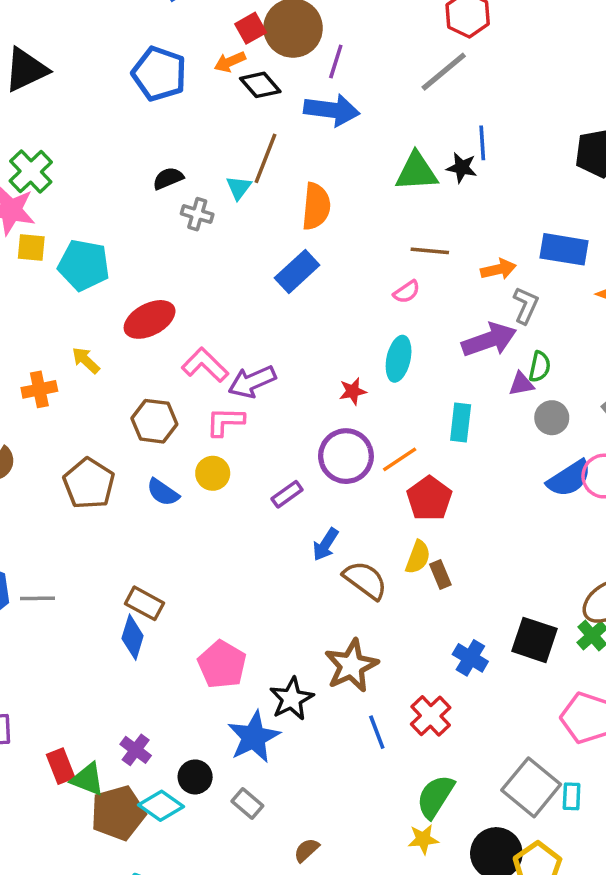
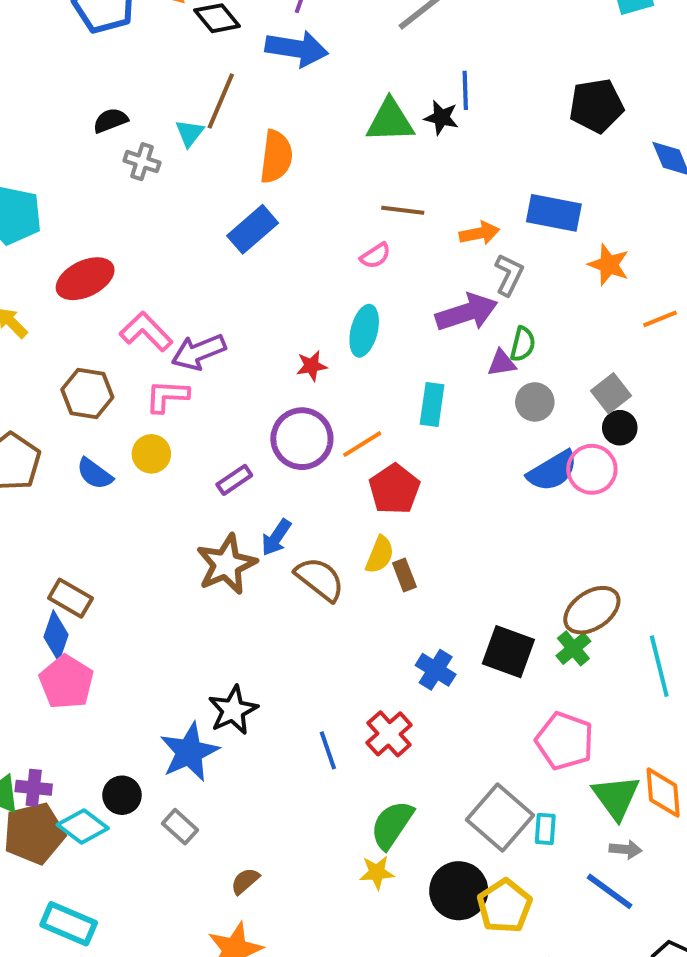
pink pentagon: (222, 665) -> (66, 682), moved
brown star: (351, 666) -> (226, 564), moved
purple cross: (136, 750) -> (34, 788), moved, turned -32

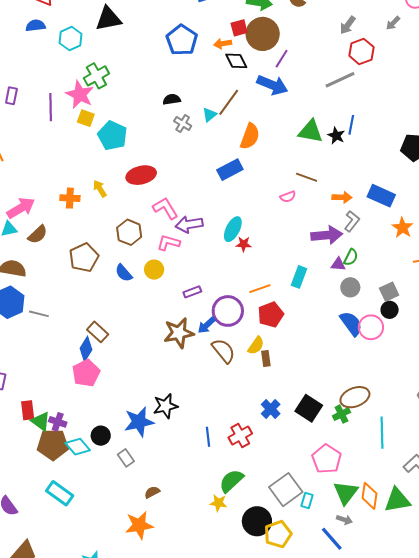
cyan ellipse: (364, 331) -> (233, 229), moved
purple circle: (302, 439) -> (228, 311), moved
blue semicircle: (552, 471) -> (351, 324), turned -108

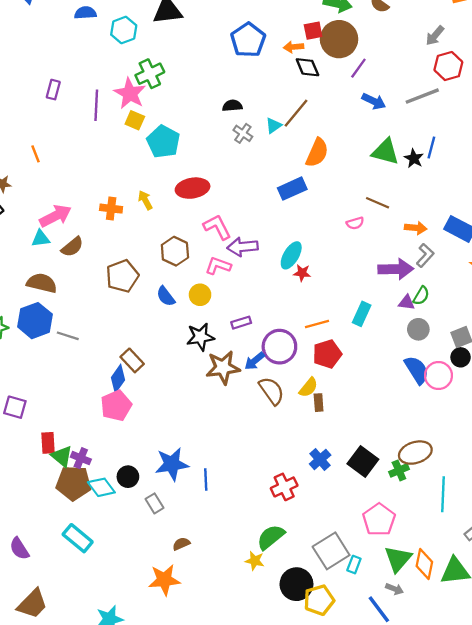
blue arrow: (272, 85) -> (374, 101), moved, size x0.7
black star: (165, 406) -> (200, 337), moved
blue line: (208, 437) -> (206, 479), moved

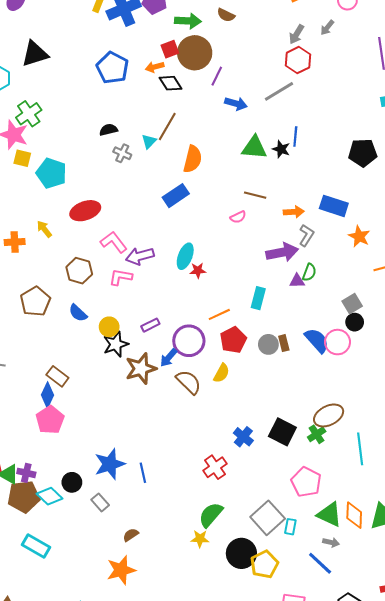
gray arrow: (435, 36) -> (296, 34), moved
yellow circle: (200, 295) -> (109, 327), moved
gray circle: (418, 329) -> (268, 344), moved
brown rectangle: (319, 403) -> (284, 343), moved
green triangle: (398, 559) -> (329, 515), turned -36

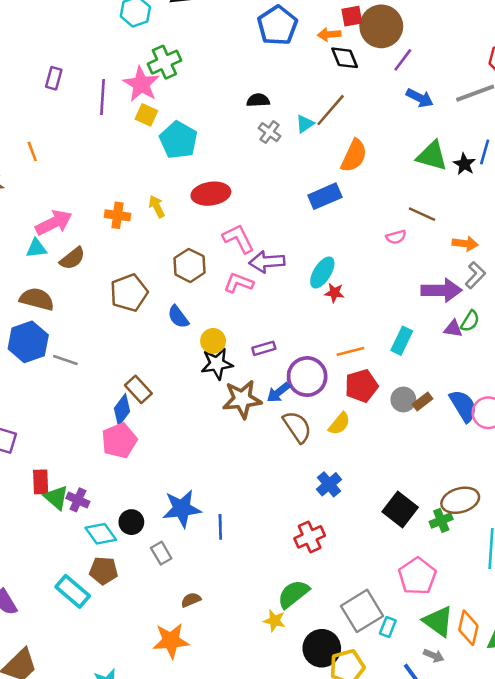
brown rectangle: (284, 343) -> (422, 401), turned 56
blue cross: (243, 437) -> (329, 484), moved
brown pentagon: (24, 497) -> (104, 571), moved, size x0.7

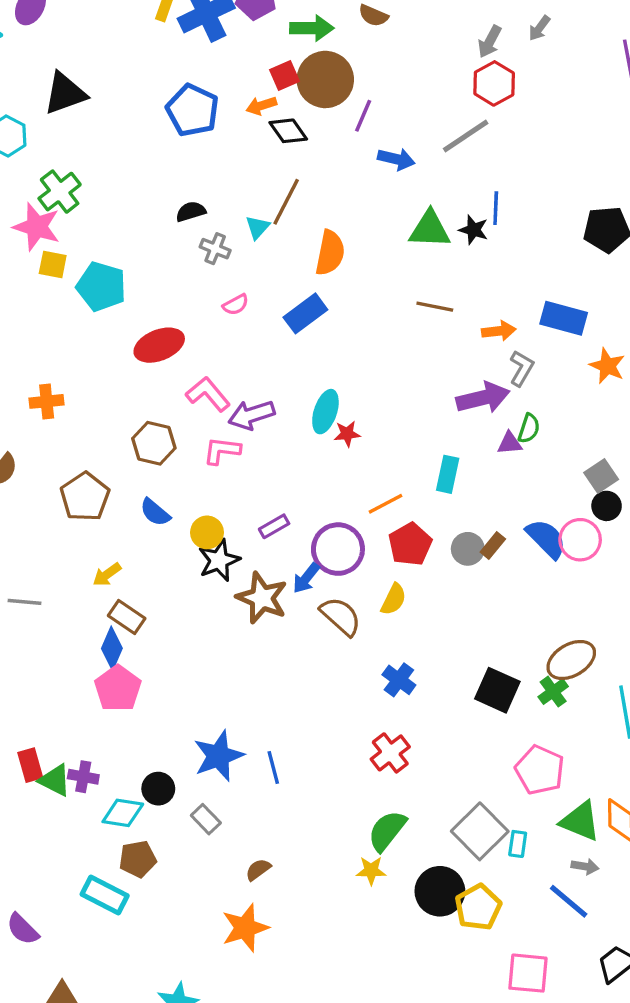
yellow arrow: (157, 206) -> (107, 574), moved, turned -85
pink semicircle: (396, 237) -> (236, 305), moved
brown star: (242, 399) -> (262, 598), turned -30
cyan diamond: (101, 534) -> (123, 813), turned -32

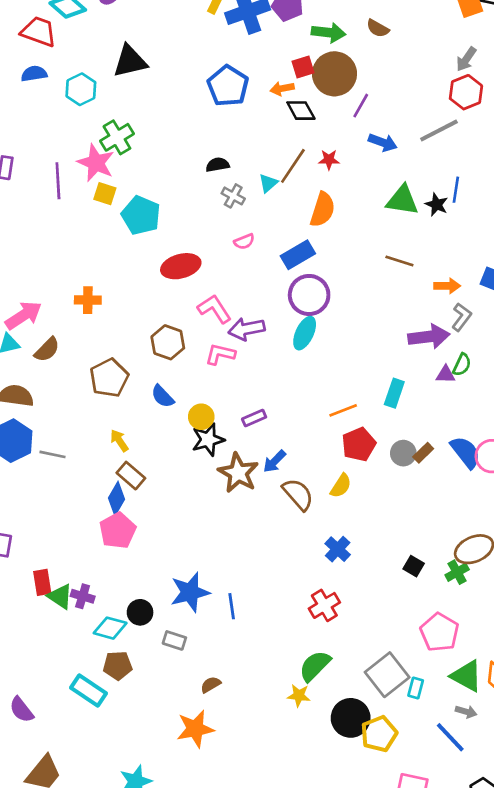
red star: (347, 434) -> (329, 160), moved
purple circle: (338, 549) -> (309, 295), moved
yellow arrow: (107, 574) -> (119, 441), turned 85
black square: (497, 690) -> (414, 566), size x0.6
gray rectangle: (206, 819) -> (174, 640), turned -35

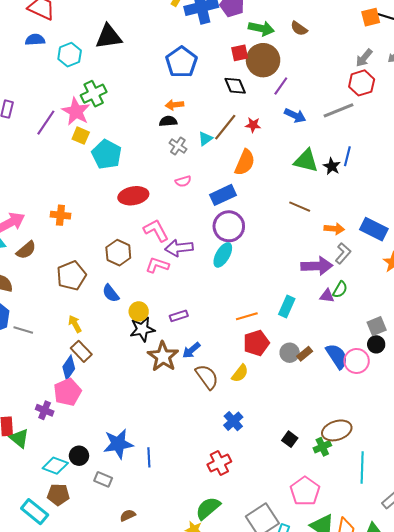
orange arrow: (282, 89) -> (174, 105), moved
purple line: (58, 181) -> (46, 123), turned 32
purple cross: (83, 596) -> (45, 410), moved

